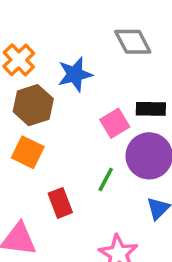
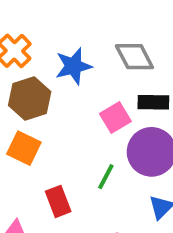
gray diamond: (133, 42) -> (134, 57), moved

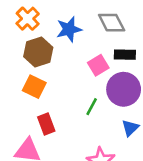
red rectangle: (58, 201) -> (46, 124), moved

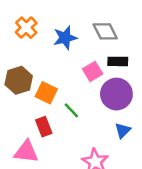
brown hexagon: (38, 52) -> (19, 80), moved
orange square: (34, 87) -> (46, 93), moved
green line: (92, 107) -> (71, 110), moved, turned -72

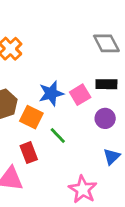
gray diamond: (105, 31) -> (106, 43), moved
blue star: (65, 38) -> (51, 93), moved
purple circle: (116, 94) -> (105, 118), size x0.6

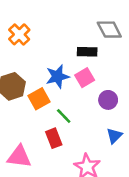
black rectangle: (106, 84) -> (87, 52), moved
orange square: (31, 117) -> (39, 99), turned 35
red rectangle: (29, 153) -> (54, 138), moved

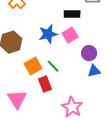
orange square: (39, 99) -> (33, 66), moved
blue triangle: (114, 136) -> (94, 71), moved, turned 32
pink triangle: (19, 157) -> (17, 99), turned 50

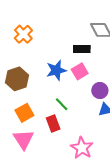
orange square: (33, 66) -> (24, 113), moved

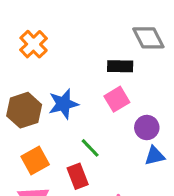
blue star: (56, 70) -> (63, 104), moved

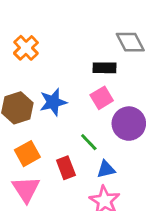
purple circle: (147, 128) -> (129, 124), size x1.5
green line: (90, 148) -> (89, 142), moved
blue triangle: (155, 156) -> (106, 169), moved

